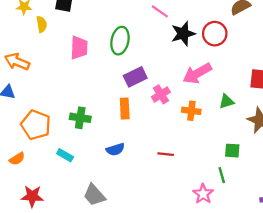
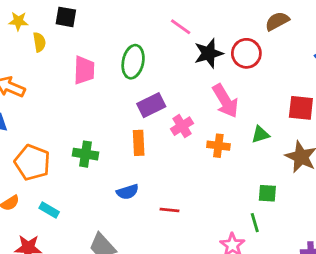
pink arrow: (197, 73) -> (225, 101), turned -92
red line: (166, 154) -> (169, 210), moved
cyan rectangle: (65, 155) -> (49, 210), moved

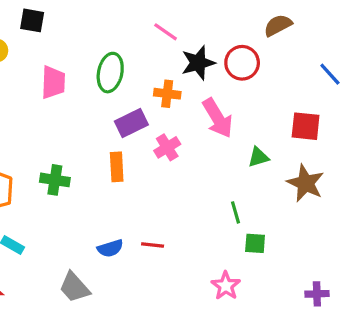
orange cross: (218, 146) -> (167, 94), moved
blue semicircle: (127, 192) -> (110, 248), moved
green square: (267, 193) -> (255, 243), moved
green line: (255, 223) -> (236, 212), moved

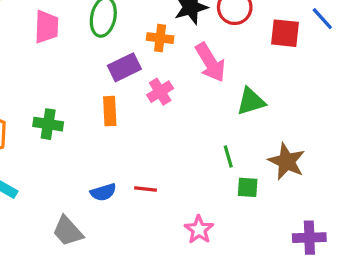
red square: (306, 126) -> (285, 33), moved
green triangle: (258, 157) -> (251, 101), size x1.4
brown star: (306, 183) -> (287, 161), moved
pink star: (226, 286) -> (199, 230), moved
purple cross: (317, 294) -> (309, 238), size x1.4

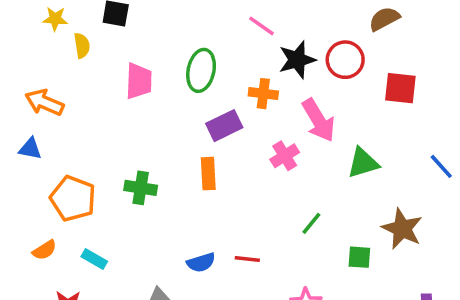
blue line: (322, 19) -> (441, 166), moved
pink cross: (160, 92) -> (285, 156), moved
green line: (228, 157) -> (311, 223), moved, turned 55

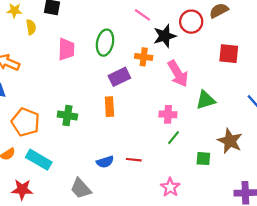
red circle: (345, 60) -> (191, 22), moved
pink cross: (285, 156) -> (168, 114), moved, turned 35
cyan rectangle: (94, 259) -> (39, 160), size x1.6

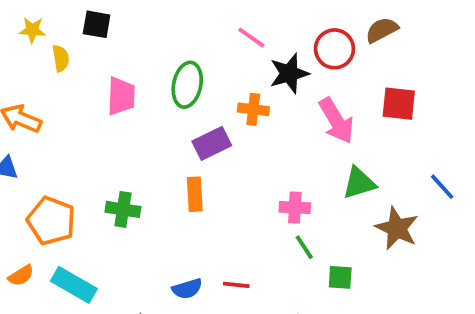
pink arrow: (178, 74) -> (336, 121), moved
green line: (174, 138) -> (304, 247), turned -72
brown star: (230, 141) -> (397, 228), moved
green square: (203, 159) -> (340, 277), moved

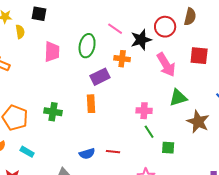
brown semicircle: (382, 30) -> (190, 17), turned 132
pink line: (251, 38) -> (115, 29), moved
cyan rectangle: (74, 285) -> (27, 152), size x0.6

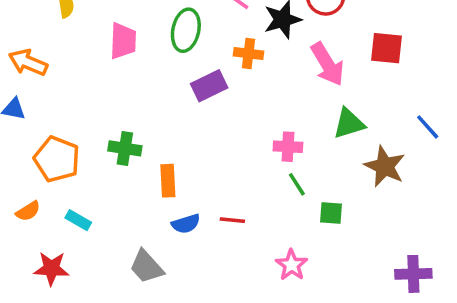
orange rectangle: (91, 104) -> (168, 181), moved

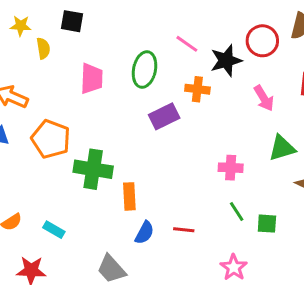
pink arrow: (327, 64) -> (264, 98), size x0.7
green cross: (125, 148) -> (93, 169), size x1.4
orange pentagon: (57, 159) -> (51, 139), moved
green line: (297, 184) -> (237, 212), moved
blue semicircle: (186, 224) -> (145, 233), turned -45

